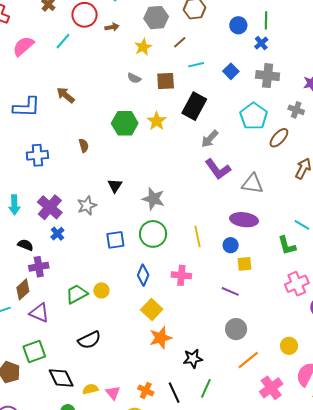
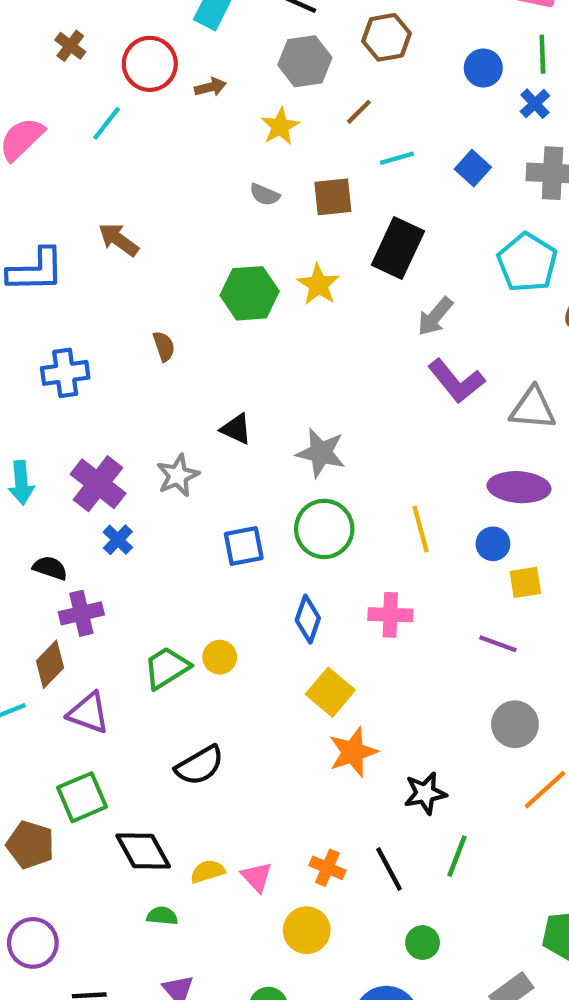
black triangle: (115, 186) -> (236, 429), turned -35

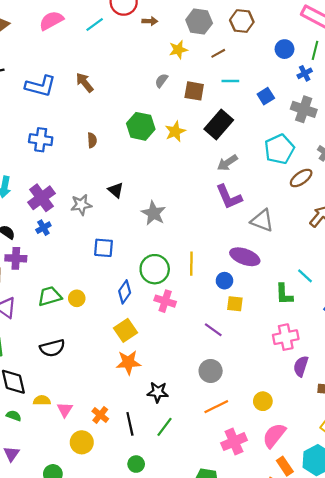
gray semicircle: (265, 195) -> (161, 81), turned 88
green circle: (324, 529) -> (155, 269), moved

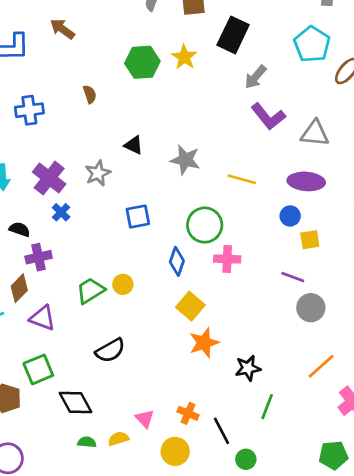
yellow line: (191, 264) -> (242, 179), moved, turned -60
gray circle: (211, 371) -> (311, 308), moved
yellow semicircle: (42, 400) -> (118, 439), moved
black line: (130, 424) -> (221, 431), moved

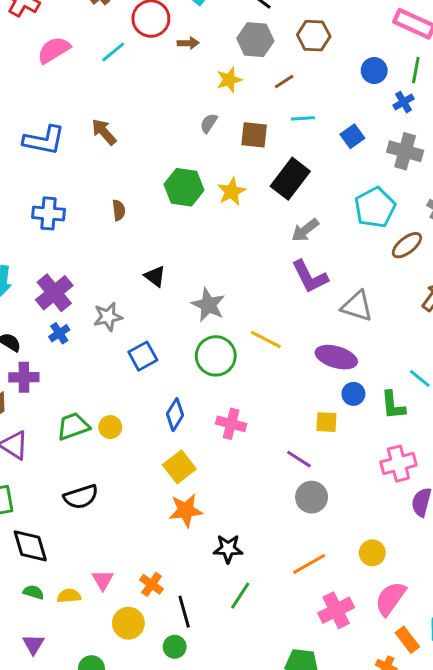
gray star: (98, 173) -> (108, 317), moved
blue circle: (290, 216) -> (353, 394), moved
blue square: (138, 217) -> (143, 356), turned -30
green circle: (205, 225) -> (216, 356), moved
green circle: (246, 459) -> (175, 647), moved

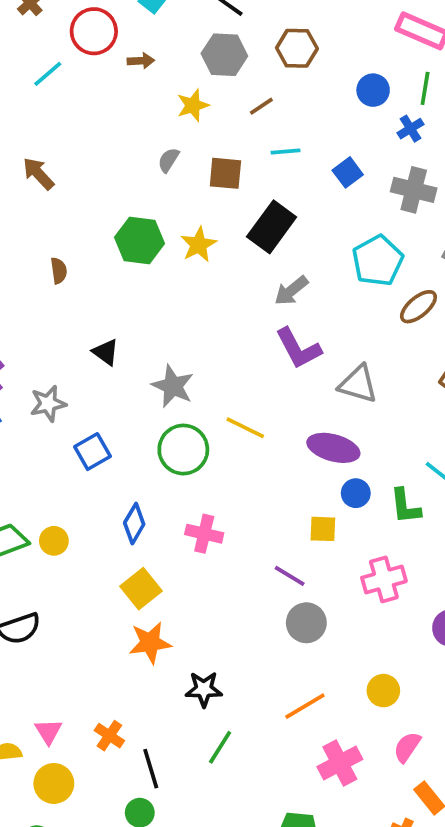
pink cross: (398, 464) -> (384, 579), moved
pink semicircle: (390, 599) -> (407, 747), size x0.7
yellow circle: (128, 623) -> (54, 783), moved

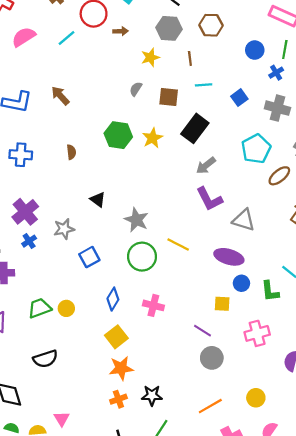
brown line: (261, 106) -> (190, 58), turned -64
orange cross: (109, 736) -> (118, 399), moved, turned 35

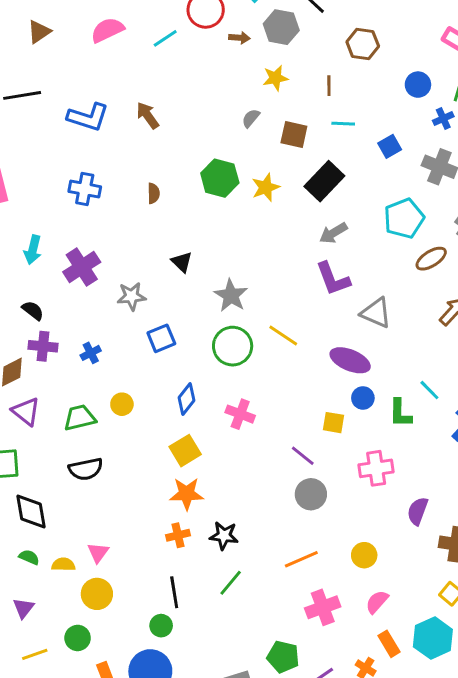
gray hexagon: (169, 28) -> (281, 27), moved
blue cross: (29, 241) -> (91, 353), moved
green trapezoid: (40, 308) -> (80, 418), moved

